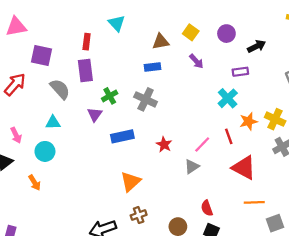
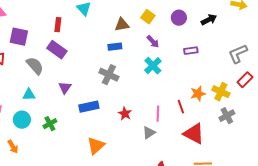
black arrow: (257, 46) -> (209, 20), moved
purple rectangle: (85, 71) -> (57, 50), turned -48
green cross: (110, 96) -> (50, 124), moved
cyan cross: (228, 98) -> (153, 66), moved
pink line: (202, 145) -> (158, 114), turned -42

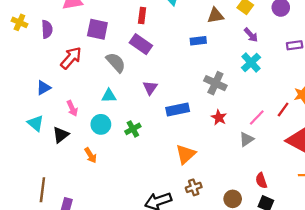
blue rectangle: (115, 47) -> (198, 41), moved
gray cross: (109, 75) -> (215, 83), moved
red line: (181, 107) -> (283, 109), turned 56
pink line: (158, 114) -> (257, 118), turned 42

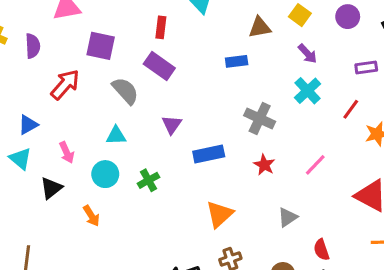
red line: (283, 109) -> (351, 109), moved
cyan triangle: (36, 123) -> (20, 159), moved
gray triangle: (246, 139) -> (287, 217), moved

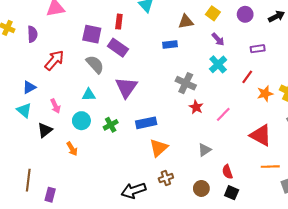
purple square: (101, 46) -> (92, 34), moved
purple triangle: (172, 125) -> (126, 87), size x1.6
blue rectangle: (209, 154) -> (146, 123), moved
red star: (264, 165) -> (196, 107), moved

